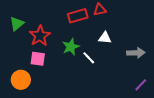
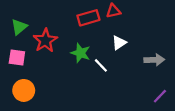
white triangle: (105, 38) -> (119, 43), turned -40
green star: (71, 47) -> (80, 53), turned -30
pink square: (38, 59) -> (17, 58), moved

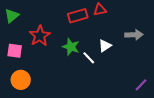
green triangle: (19, 27) -> (12, 16), moved
white triangle: (119, 43) -> (105, 46), moved
gray arrow: (154, 60) -> (134, 35), moved

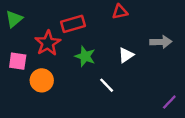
red rectangle: (78, 16) -> (73, 24), moved
white line: (89, 58) -> (107, 85), moved
orange circle: (21, 80) -> (42, 80), moved

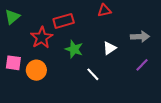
pink square: (18, 61) -> (13, 63), moved
purple line: (169, 102) -> (142, 65), moved

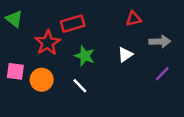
red triangle: (104, 10) -> (134, 19), moved
green triangle: (12, 17) -> (14, 19), turned -42
white line: (93, 74) -> (80, 86), moved

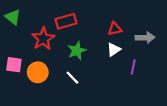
red triangle: (134, 19) -> (115, 29), moved
green star: (85, 56) -> (77, 51), turned 30
purple line: (162, 74) -> (133, 67), moved, turned -32

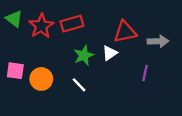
red triangle: (115, 29) -> (125, 32), size x1.5
red star: (43, 39) -> (41, 26), moved
white triangle: (114, 50) -> (110, 53), moved

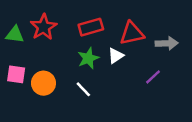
green triangle: (14, 19) -> (15, 35), moved, turned -30
red rectangle: (72, 24) -> (91, 27), moved
purple line: (145, 73) -> (153, 77), turned 35

